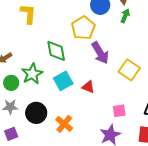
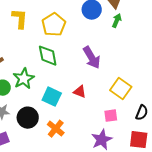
yellow pentagon: (83, 28) -> (54, 25), moved
yellow square: (129, 70) -> (121, 89), moved
cyan square: (63, 81) -> (52, 97), moved, turned -36

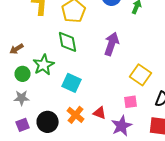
purple arrow: (92, 58) -> (112, 44), turned -130
red triangle: (80, 92) -> (100, 113), moved
black circle: (28, 118) -> (48, 122), moved

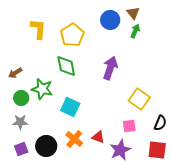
green star: (44, 65) -> (42, 89), turned -30

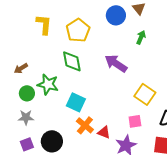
green arrow: (135, 31) -> (141, 37), moved
purple arrow: (110, 68) -> (116, 63), turned -75
orange cross: (74, 139) -> (85, 125), moved

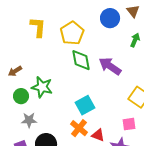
green diamond: (72, 61) -> (81, 60), moved
cyan square: (76, 102) -> (85, 105), moved, turned 36
gray star: (26, 117) -> (29, 120), moved

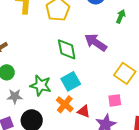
green diamond: (81, 60) -> (67, 49), moved
green star: (42, 87) -> (41, 85), moved

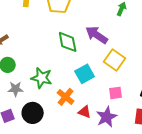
yellow square: (125, 73) -> (115, 60), moved
cyan square: (71, 81) -> (85, 74), moved
red triangle: (84, 111) -> (85, 112), moved

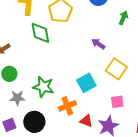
purple arrow: (97, 35) -> (98, 44), size x0.6
green diamond: (68, 42) -> (40, 33), moved
orange cross: (66, 97) -> (67, 106), turned 30

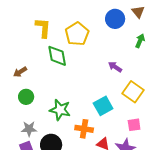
gray star: (17, 98) -> (29, 129), moved
orange cross: (67, 106) -> (84, 129), turned 30

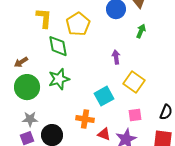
purple arrow: (115, 67) -> (116, 57), turned 48
green circle: (26, 97) -> (27, 87), size x1.6
green star: (60, 110) -> (59, 79), moved, turned -30

